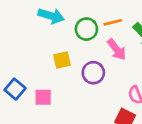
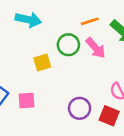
green circle: (86, 29) -> (68, 45), moved
purple circle: (93, 73) -> (80, 108), moved

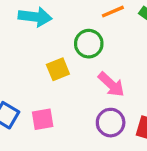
pink arrow: (96, 48) -> (111, 84), moved

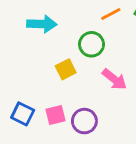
purple circle: (111, 123) -> (84, 121), moved

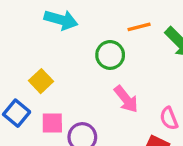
yellow square: (66, 69) -> (41, 81), moved, turned -30

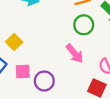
green circle: (110, 55) -> (84, 25), moved

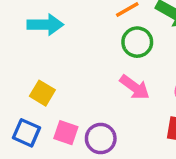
pink square: (23, 71) -> (66, 133), turned 35

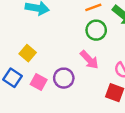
purple circle: (101, 139) -> (64, 78), moved

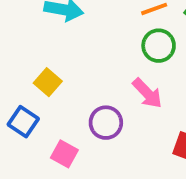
pink square: (39, 82) -> (64, 154), moved

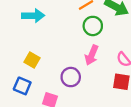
pink arrow: (147, 93) -> (92, 55), turned 78

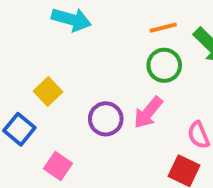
purple circle: (71, 77) -> (106, 119), moved

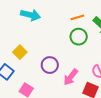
pink arrow: (148, 113) -> (71, 77), moved

